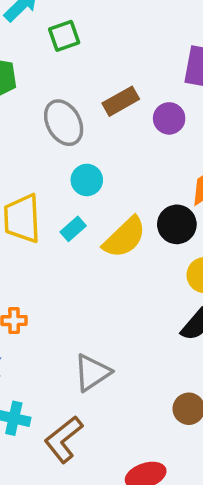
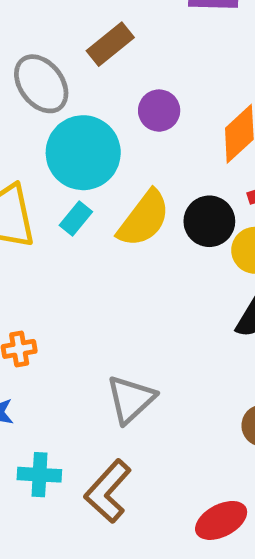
purple circle: (169, 118) -> (159, 111), moved
cyan circle: (87, 180) -> (83, 153), size x1.8
black circle: (177, 224) -> (209, 221), moved

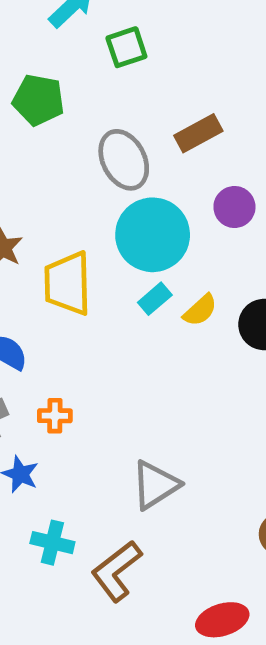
cyan rectangle: (76, 218) -> (155, 299), moved
yellow semicircle: (144, 219) -> (200, 310), size x0.6

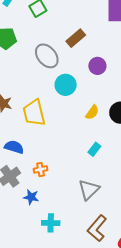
cyan circle: (153, 235) -> (66, 85), size x0.7
cyan rectangle: (155, 299) -> (94, 149), moved
brown L-shape: (116, 571) -> (97, 228), moved

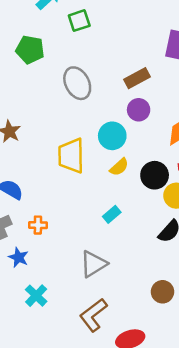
brown rectangle: (76, 38) -> (137, 78), moved
cyan circle: (66, 85) -> (112, 136), moved
yellow trapezoid: (34, 113) -> (71, 156), moved
cyan cross: (51, 223) -> (36, 296), turned 30

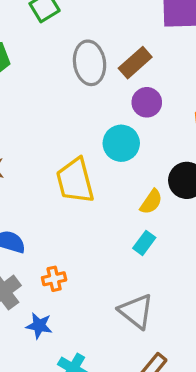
gray ellipse: (77, 83) -> (90, 63), moved, turned 32
yellow semicircle: (119, 167) -> (151, 202), moved
gray triangle: (93, 264) -> (136, 311), turned -36

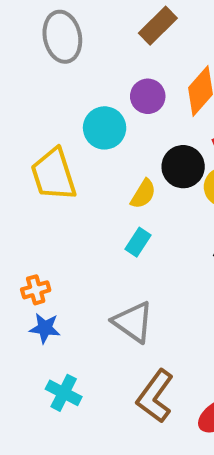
brown rectangle: (135, 63) -> (158, 26), moved
purple circle: (147, 102) -> (148, 96), moved
blue star: (39, 326) -> (45, 328), moved

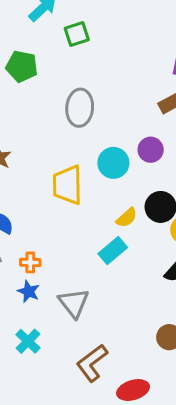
gray ellipse: (62, 37) -> (80, 108), moved
cyan rectangle: (138, 242) -> (113, 251), size x1.4
gray triangle: (133, 322) -> (74, 303), moved

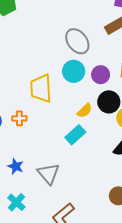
gray ellipse: (80, 108) -> (77, 41), moved, turned -40
purple circle: (151, 150) -> (101, 75), moved
orange cross: (30, 262) -> (19, 118), moved

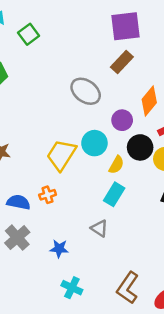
cyan circle: (74, 71) -> (94, 143), moved
yellow trapezoid: (41, 88) -> (61, 155), turned 52
gray triangle: (48, 174) -> (99, 228), moved, size x0.7

